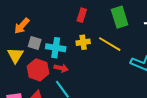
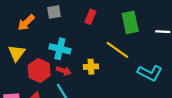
yellow cross: (83, 42) -> (91, 67), moved
gray square: (35, 43) -> (54, 12), moved, turned -32

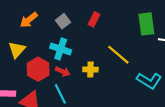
gray square: (54, 12) -> (63, 21), moved, turned -32
green rectangle: (130, 22) -> (146, 24), moved

